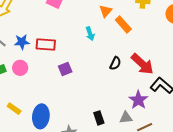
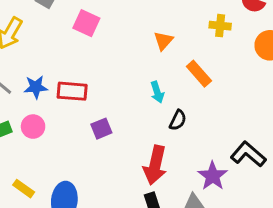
orange rectangle: (123, 25) -> (199, 74), moved
cyan arrow: (90, 34) -> (157, 92), moved
red arrow: (142, 64) -> (155, 165), moved, turned 60

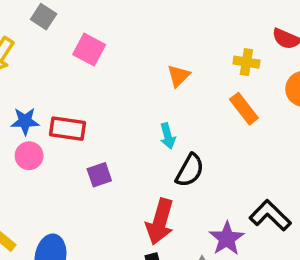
orange rectangle: (199, 74) -> (244, 109), moved
black semicircle: (178, 120) -> (190, 170), size x1.4
pink circle: (33, 127) -> (29, 156), moved

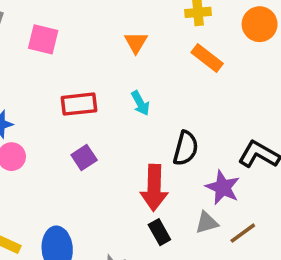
red rectangle: (68, 129) -> (79, 104), moved
black semicircle: (190, 170) -> (186, 148), moved

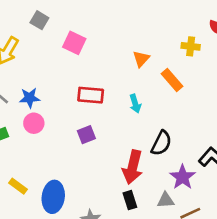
orange rectangle: (207, 58) -> (172, 80), moved

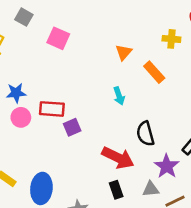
red rectangle: (91, 95) -> (52, 109), moved
black semicircle: (161, 143) -> (145, 134), turned 140
red arrow: (133, 167) -> (118, 158), turned -76

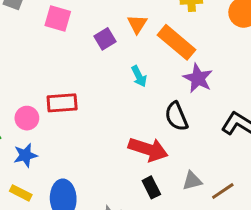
orange rectangle: (154, 72) -> (176, 42), size x1.4
blue star: (16, 93) -> (25, 155), moved
purple square: (72, 127) -> (105, 39), moved
purple star: (167, 166) -> (198, 78), moved

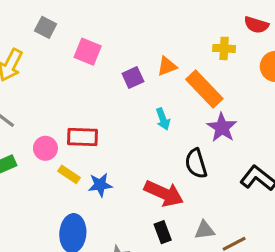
orange triangle: (137, 24) -> (167, 66), turned 30
blue star: (25, 155) -> (100, 185), moved
yellow rectangle: (21, 193) -> (69, 174), moved

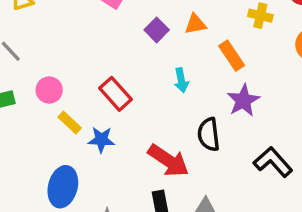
purple square: (133, 77) -> (157, 30), turned -30
orange rectangle: (204, 89) -> (232, 56), size x0.7
red rectangle: (83, 137) -> (116, 94), moved, turned 36

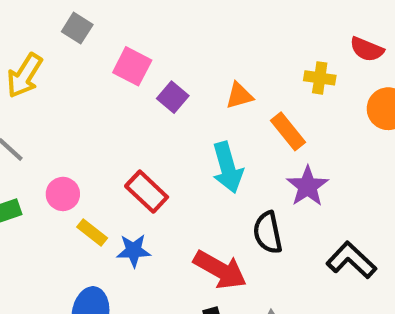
purple square: (157, 30) -> (173, 97), moved
cyan arrow: (181, 80) -> (228, 168), size x1.6

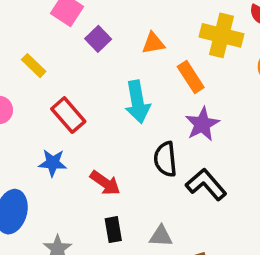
yellow cross: (320, 78) -> (222, 35), size x1.6
yellow rectangle: (92, 233) -> (34, 66), moved
black L-shape: (351, 260) -> (206, 184), moved
red arrow: (220, 270) -> (105, 183), moved, size x0.7

